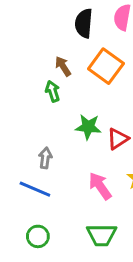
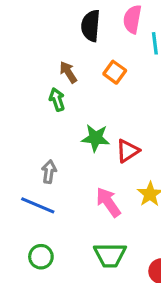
orange square: (106, 66) -> (115, 72), size x0.6

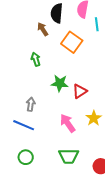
brown arrow: (68, 72) -> (43, 29), moved
orange square: (115, 72) -> (72, 42), size x1.5

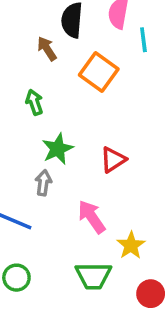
green star: (60, 83) -> (58, 149), moved, turned -30
gray arrow: (31, 104) -> (43, 183), moved
yellow star: (94, 118) -> (131, 245), moved

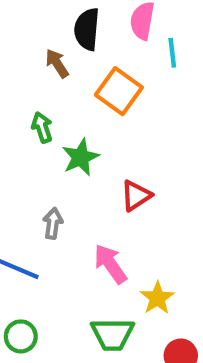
green star: (58, 149) -> (80, 157), moved

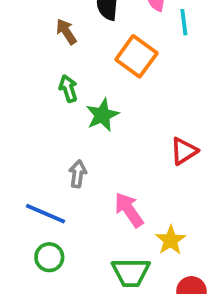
brown arrow: (57, 63) -> (66, 32), moved
red triangle: (136, 196) -> (184, 151), moved
green circle: (21, 336) -> (49, 257), moved

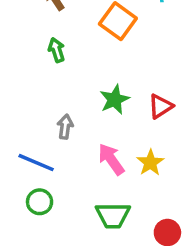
green star: (102, 115) -> (115, 100), moved
yellow star: (171, 240) -> (150, 163), moved

